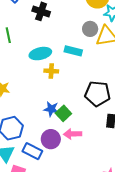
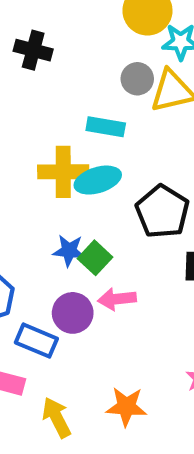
cyan ellipse: (40, 54) -> (98, 180), moved
yellow cross: (51, 71) -> (63, 172), size x1.6
black pentagon: (97, 94) -> (162, 212), turned 30

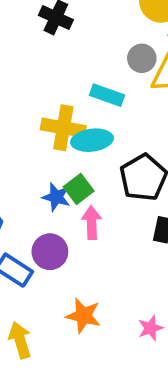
green square: (95, 258) -> (79, 189), moved
pink arrow: (117, 299) -> (92, 223), moved, turned 84
orange star: (126, 407) -> (83, 316), moved

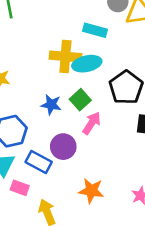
blue star: (56, 197) -> (51, 105), moved
pink arrow: (92, 223) -> (92, 123), turned 40

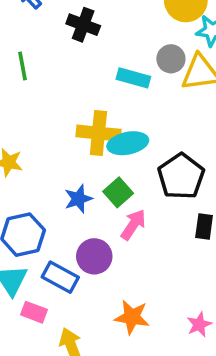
cyan rectangle: (95, 30) -> (133, 78), moved
blue star: (51, 105) -> (78, 199), turned -30

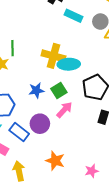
green line: (23, 66) -> (13, 48), moved
cyan rectangle: (133, 78) -> (73, 16), moved

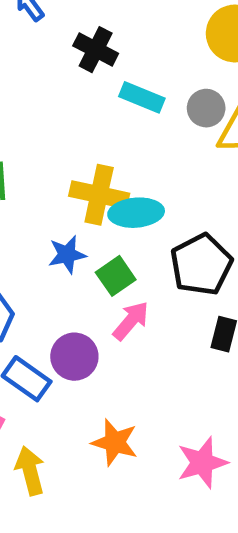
blue star: (36, 90) -> (67, 255), moved
pink star: (92, 171) -> (202, 463), size x1.5

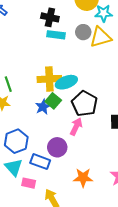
black cross: (96, 50) -> (50, 17), moved
black pentagon: (201, 265) -> (84, 104), moved
green square: (116, 276) -> (53, 101), moved

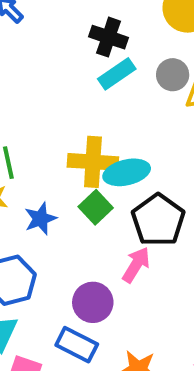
cyan rectangle: (56, 35) -> (117, 74), turned -48
blue star: (43, 107) -> (40, 219), moved
blue rectangle: (40, 162) -> (77, 345), moved

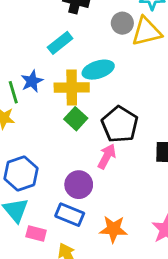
cyan rectangle: (117, 74) -> (60, 43), moved
cyan ellipse: (127, 172) -> (98, 70), moved
blue star: (40, 219) -> (32, 81), moved

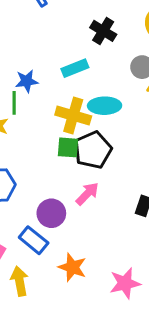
blue star: (32, 81) -> (27, 81), moved
green square: (76, 119) -> (68, 147), turned 35
black pentagon: (120, 124) -> (93, 150), moved

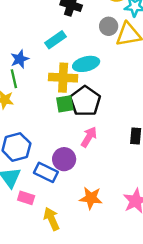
blue rectangle: (34, 240) -> (46, 172), moved

